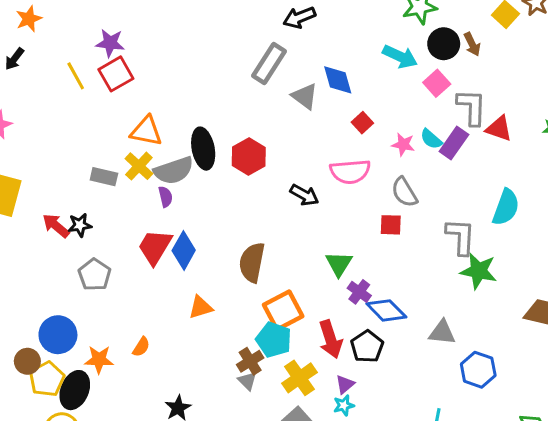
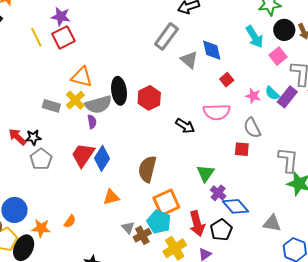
cyan arrow: (400, 57) -> (254, 37), turned 30
gray pentagon: (95, 275) -> (41, 159), moved
gray triangle: (247, 381) -> (128, 228), moved

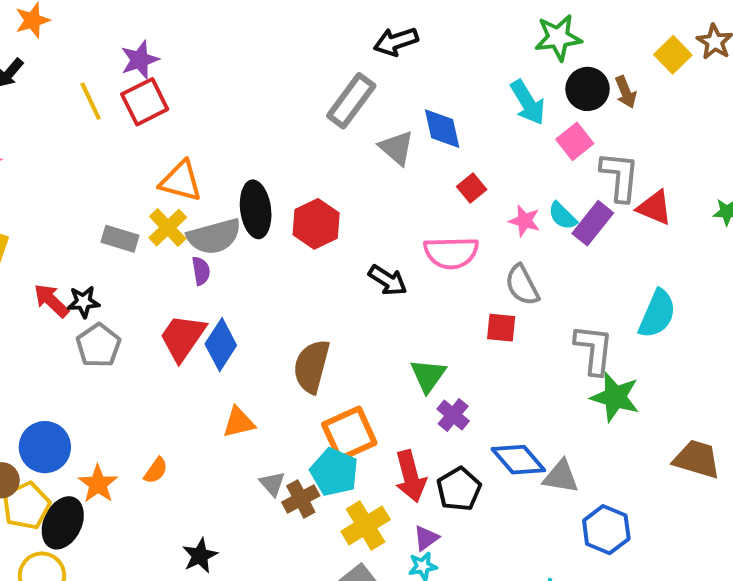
purple star: (61, 17) -> (140, 60), turned -30
blue diamond: (235, 206) -> (518, 460), moved
orange star: (41, 228) -> (98, 484), turned 30

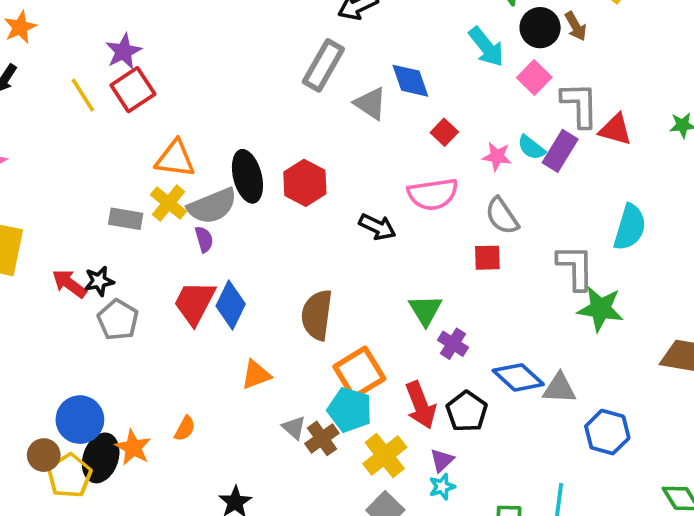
black ellipse: (63, 523) -> (101, 458), moved

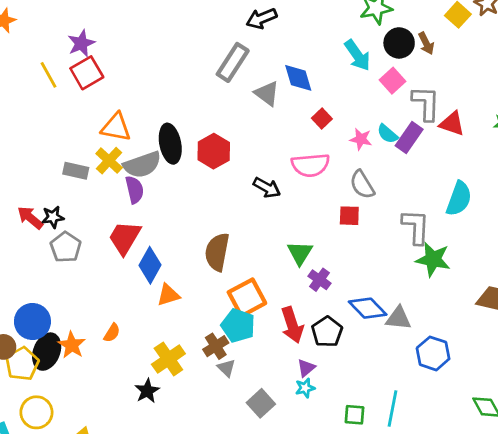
purple semicircle: (204, 239) -> (135, 190), size x1.4
blue diamond: (231, 305) -> (150, 265), moved
gray triangle: (294, 428) -> (226, 368), moved
yellow cross: (385, 456) -> (168, 359), moved

